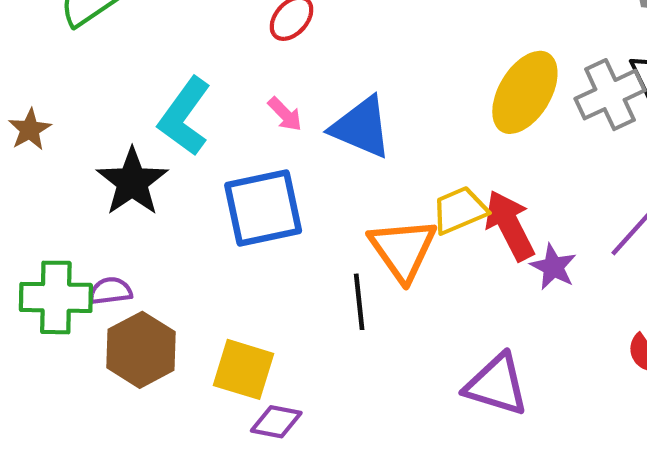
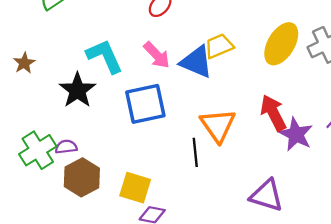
pink arrow: (285, 114) -> (157, 55), size x1.5
cyan L-shape: (185, 116) -> (105, 56), turned 120
yellow trapezoid: (459, 210) -> (219, 46), moved
purple star: (553, 267) -> (296, 134), size x1.4
green cross: (56, 297) -> (38, 150), turned -33

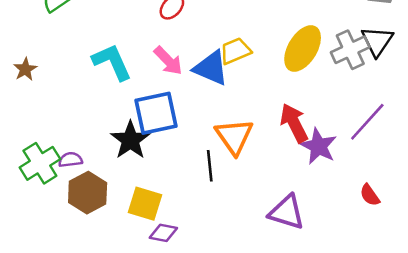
black star: (77, 90) -> (130, 140), moved

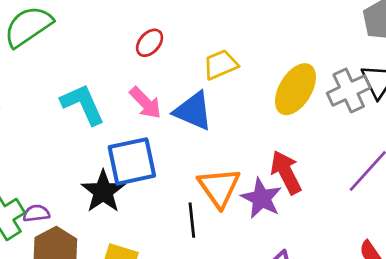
yellow trapezoid: (235, 51) -> (220, 65), moved
purple star: (318, 146) -> (261, 198), moved

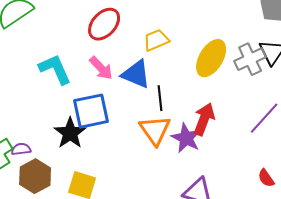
red ellipse: (150, 43) -> (104, 24), size x1.6
red arrow: (286, 172) -> (204, 119), turned 48
black line: (192, 220) -> (160, 98), moved

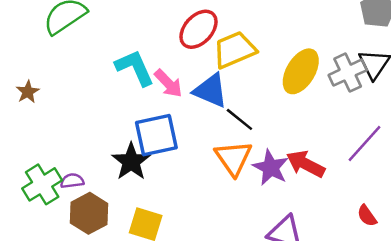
red ellipse: (104, 24) -> (198, 29), moved
yellow trapezoid: (156, 40) -> (235, 50), size x1.4
cyan L-shape: (55, 69) -> (135, 68), moved
black line: (160, 98) -> (239, 119), turned -45
red arrow: (204, 119) -> (306, 164), moved, turned -84

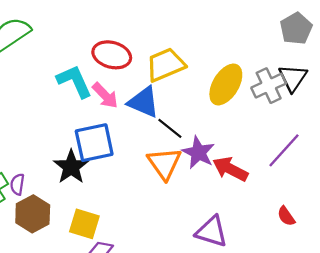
red ellipse: (198, 29) -> (112, 55), moved, turned 63
purple star: (271, 168) -> (198, 153), moved
purple semicircle: (72, 181) -> (17, 184), turned -75

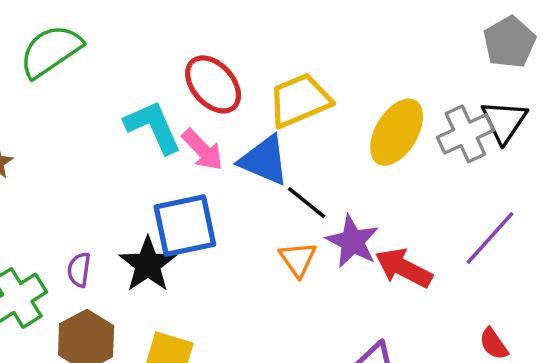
red ellipse: (112, 55) -> (213, 84), turned 33
orange triangle: (164, 163) -> (298, 259), size x0.7
purple semicircle: (17, 184) -> (79, 270), moved

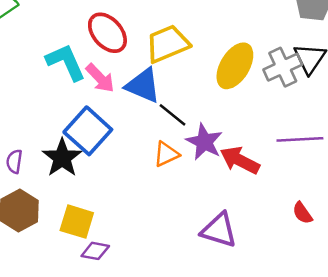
blue square: (185, 226) -> (88, 131), turned -36
purple line: (490, 238) -> (300, 139), turned 45
orange triangle: (298, 259) -> (166, 154), turned 40

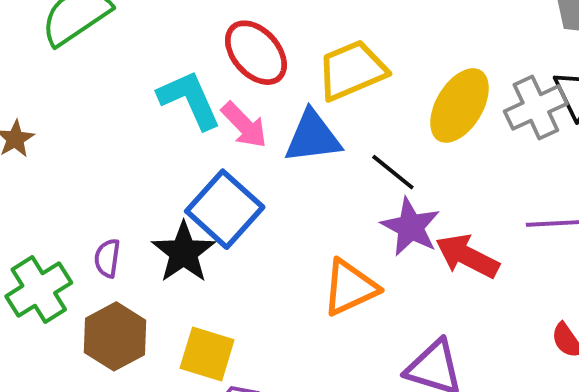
blue triangle: (143, 85) -> (313, 137), turned -30
black line: (172, 115) -> (393, 172), moved
orange triangle: (166, 154) -> (350, 288), moved, size x1.4

